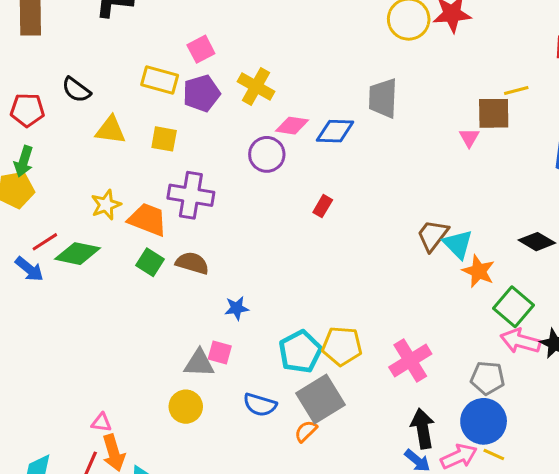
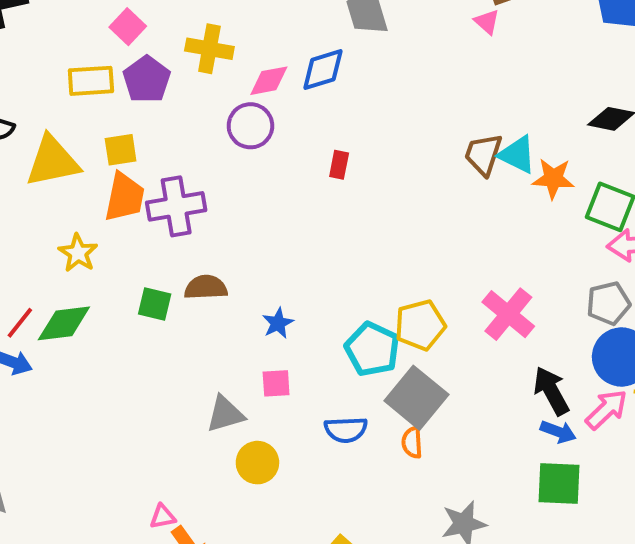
yellow triangle: (111, 130) -> (53, 161), size x1.4
orange trapezoid: (148, 220) -> (125, 197), moved, turned 99
gray triangle: (199, 363) -> (225, 414), moved
orange semicircle: (306, 431) -> (412, 442), turned -30

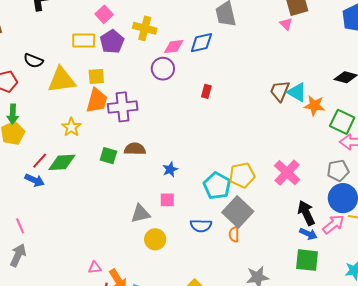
pink triangle: (163, 517) -> (95, 268), moved

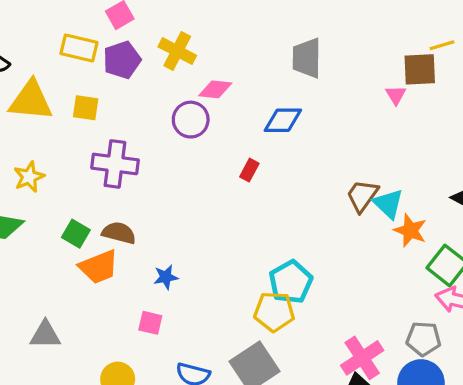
blue diamond: (201, 43) -> (283, 120), moved
orange trapezoid: (97, 101) -> (99, 267), moved, turned 40
pink cross: (287, 173) -> (362, 358), moved
cyan pentagon: (217, 186) -> (291, 282), moved
gray triangle: (140, 214) -> (45, 335), moved

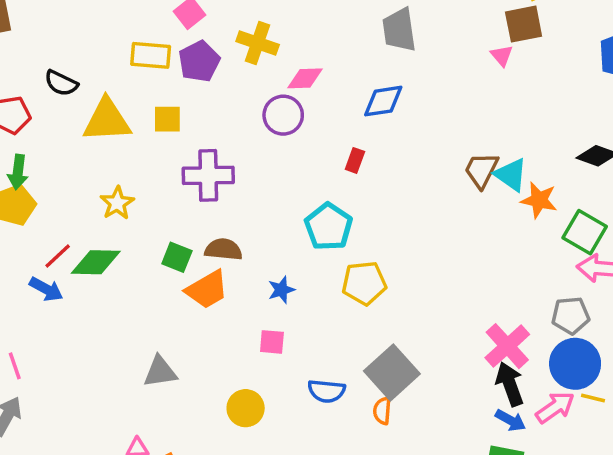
cyan pentagon: (291, 282) -> (329, 227), moved
yellow pentagon: (274, 312) -> (364, 283), moved

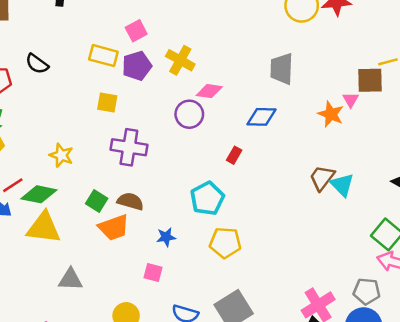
yellow triangle: (107, 120) -> (44, 228), moved
orange star: (539, 200) -> (331, 114), moved
yellow star: (117, 203) -> (61, 155), turned -30

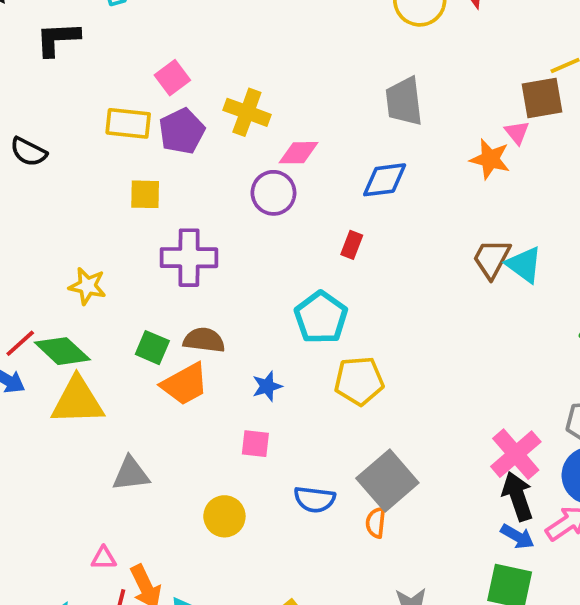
green diamond: (39, 194) -> (62, 351), turned 40

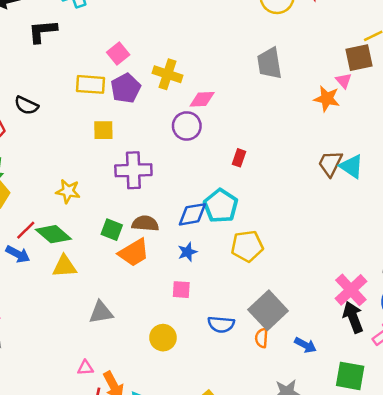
blue diamond: (385, 180) -> (192, 214), moved
yellow triangle: (77, 401) -> (64, 266), size x0.7
blue arrow: (517, 536) -> (305, 345), moved

